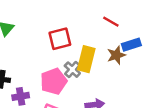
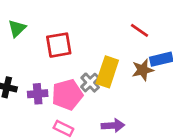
red square: (60, 39) -> (59, 45), moved
purple cross: (21, 96) -> (38, 94), moved

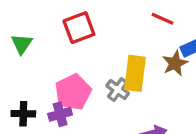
red square: (59, 45) -> (79, 28), moved
pink pentagon: (67, 95) -> (73, 92), moved

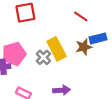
yellow rectangle: (135, 73) -> (57, 49), turned -45

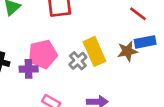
red line: (81, 16) -> (138, 14), moved

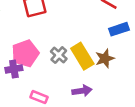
yellow rectangle: (94, 51) -> (82, 56), moved
brown star: (127, 51) -> (105, 58), moved

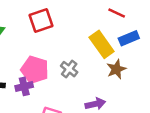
pink pentagon: (25, 53) -> (35, 70), turned -30
yellow rectangle: (82, 56) -> (102, 44), moved

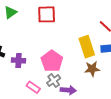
gray cross: (69, 69) -> (54, 81), moved
pink pentagon: (35, 70) -> (52, 61), moved

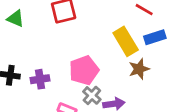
green triangle: (10, 12) -> (16, 19), turned -48
pink pentagon: (52, 61) -> (84, 70), turned 30

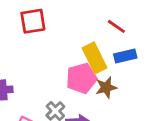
pink pentagon: (84, 70) -> (81, 78), moved

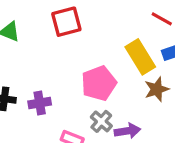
pink pentagon: (81, 78) -> (99, 83), moved

